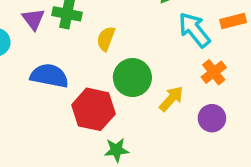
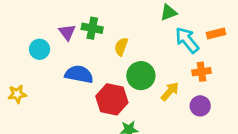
orange cross: (214, 72) -> (201, 72), turned 30

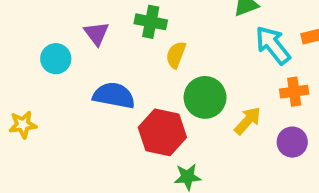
green cross: (92, 28) -> (151, 22), moved

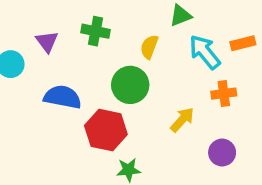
yellow semicircle: (176, 55) -> (149, 47), moved
green circle: (205, 97) -> (130, 85), moved
purple circle: (292, 142) -> (222, 153), moved

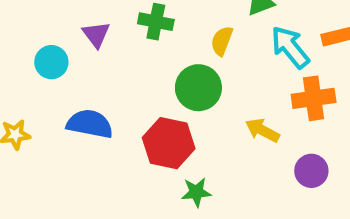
orange cross: (224, 94) -> (314, 98), size x1.4
blue semicircle: (63, 97) -> (90, 124), moved
yellow arrow: (182, 120) -> (262, 130), turned -104

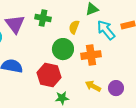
purple triangle: (96, 34) -> (15, 24), size x1.5
orange cross: (314, 98) -> (91, 55), moved
yellow arrow: (262, 130) -> (93, 86), moved

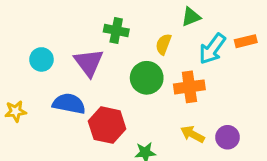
purple triangle: (15, 24) -> (89, 63), moved
cyan arrow: (106, 30) -> (212, 49), turned -105
red hexagon: (49, 75) -> (107, 125), moved

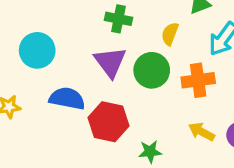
cyan circle: (41, 59) -> (37, 50), size x1.4
purple triangle: (89, 63) -> (110, 62), moved

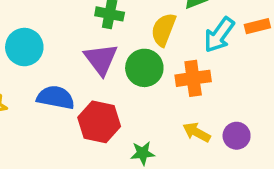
yellow semicircle: (170, 34) -> (163, 30), size x1.4

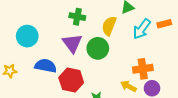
orange cross: (193, 78) -> (143, 69), moved

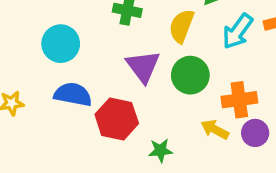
cyan circle: (27, 36) -> (61, 44), moved
purple triangle: (72, 43) -> (143, 66), moved
green circle: (98, 48) -> (190, 75), moved

